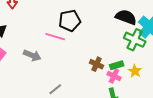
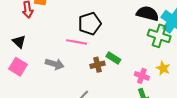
brown cross: (97, 64) -> (97, 65), moved, turned -32
green rectangle: (117, 65) -> (113, 58), moved, turned 56

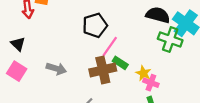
pink line: (76, 42) -> (110, 47), moved, turned -66
brown cross: (97, 65) -> (103, 70), size x1.6
yellow star: (163, 68) -> (143, 73), moved

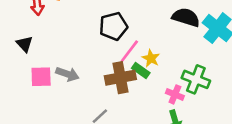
green cross: (170, 39) -> (196, 79), moved
pink square: (17, 71) -> (41, 77), moved, turned -36
yellow star: (143, 73) -> (151, 58), moved

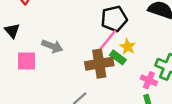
black pentagon: (113, 26) -> (114, 19), moved
gray arrow: (67, 74) -> (52, 46), moved

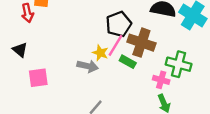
gray arrow: (52, 46) -> (88, 66), moved
yellow star: (128, 47) -> (100, 53), moved
brown cross: (99, 64) -> (141, 43), moved, turned 36

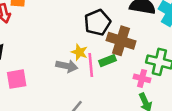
pink line: (116, 45) -> (91, 65), moved, turned -35
green rectangle: (128, 62) -> (107, 61), turned -49

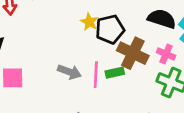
yellow star: (79, 52) -> (89, 22), moved
pink cross: (142, 78) -> (166, 54), moved

